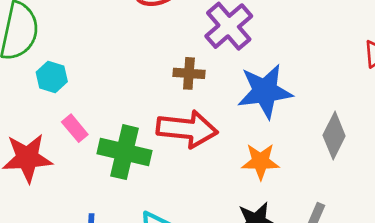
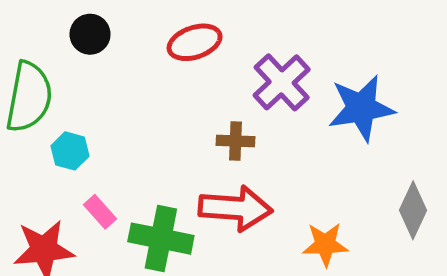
blue star: (265, 91) -> (361, 108), moved

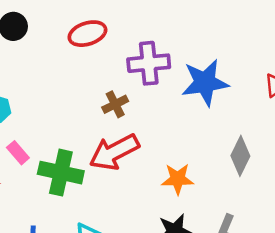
purple cross: (282, 82) -> (149, 63), turned 36
brown cross: (235, 141) -> (115, 104), turned -30
red arrow: (235, 208) -> (114, 152), turned 147

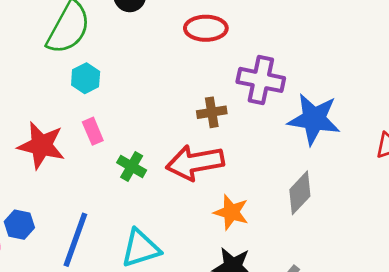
gray diamond: (240, 156) -> (300, 193), moved
green cross: (61, 173) -> (132, 166), size x0.6
orange star: (178, 179) -> (231, 212), moved

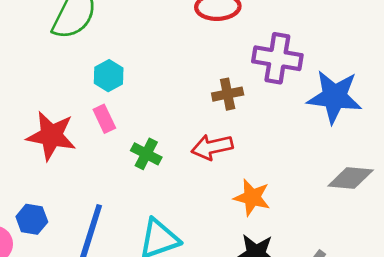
cyan hexagon: (86, 78) -> (109, 76), moved
red arrow: (195, 162) -> (212, 147), size x0.7
gray diamond: (300, 193) -> (351, 178), moved, turned 54

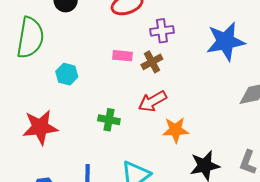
purple cross: (277, 58) -> (162, 31), moved, size x0.7
pink rectangle: (104, 119) -> (123, 56), moved, turned -42
orange star: (252, 197) -> (175, 130), moved

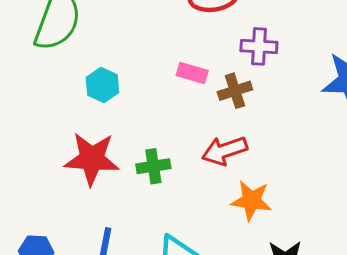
green cross: (109, 120) -> (153, 166), turned -30
red star: (40, 127) -> (92, 159), moved

